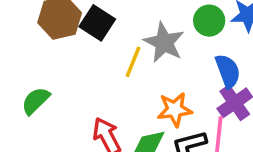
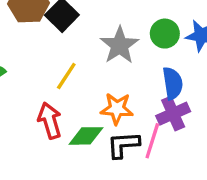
yellow line: (133, 62) -> (66, 76), moved

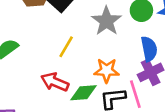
red arrow: (50, 121) -> (55, 82), turned -48
pink line: (152, 141) -> (135, 94), turned -32

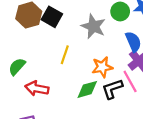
red arrow: (55, 82) -> (37, 88), moved

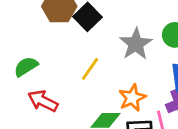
orange star: (102, 67) -> (132, 98), turned -30

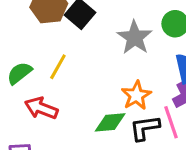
yellow line: (90, 69) -> (58, 67), moved

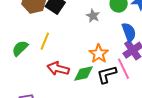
gray star: (135, 37) -> (93, 16), size x0.6
red arrow: (41, 108) -> (58, 69), moved

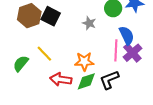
yellow line: (45, 41) -> (44, 54), turned -60
orange star: (99, 54) -> (84, 61), moved, turned -30
pink line: (124, 69) -> (116, 50), moved, turned 35

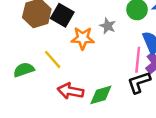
orange star: (84, 61) -> (83, 38), moved
green semicircle: (21, 64) -> (24, 70), turned 30
black L-shape: (109, 80) -> (139, 82), moved

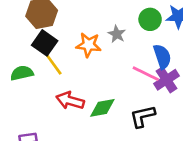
black square: (62, 15) -> (45, 43), moved
pink line: (138, 60) -> (146, 74), turned -75
black L-shape: (139, 82) -> (143, 116), moved

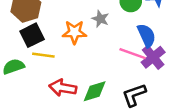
black square: (45, 43) -> (32, 35), turned 35
yellow line: (54, 65) -> (43, 55), turned -40

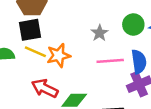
orange star: (74, 32) -> (59, 55), moved, turned -30
pink line: (133, 54) -> (110, 61), moved, turned -40

